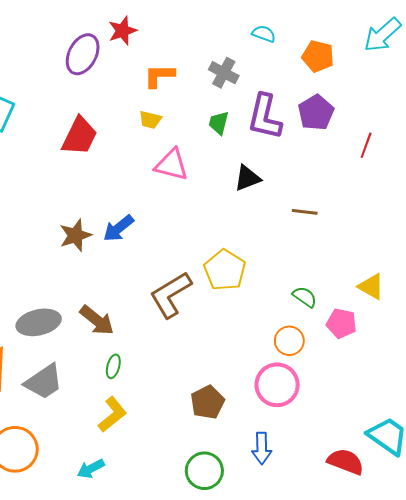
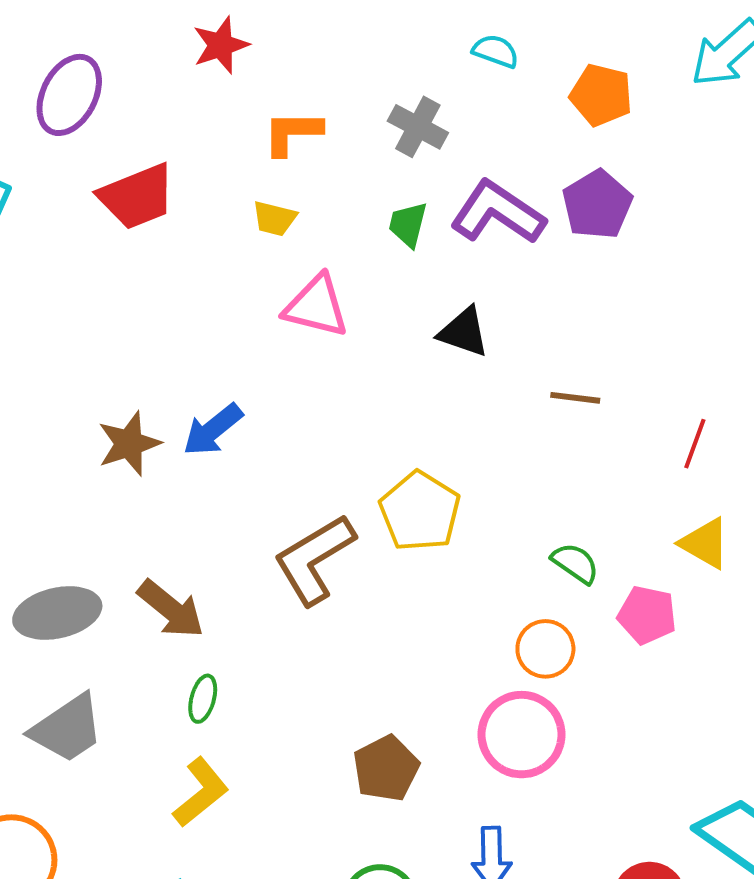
purple ellipse: (83, 54) -> (69, 95), moved
purple L-shape: (265, 117) -> (498, 213), turned 111
red trapezoid: (80, 136) -> (137, 197), moved, turned 42
red line: (366, 145) -> (695, 444), moved
black triangle: (247, 178) -> (464, 332), turned 40

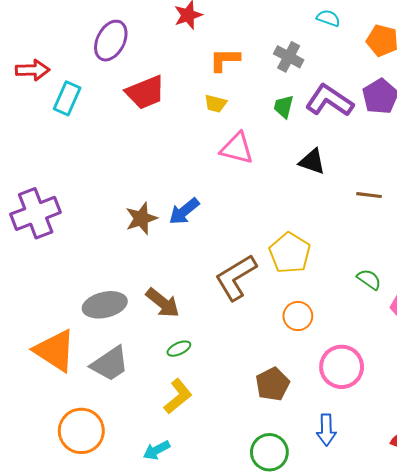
orange circle: (545, 649) -> (298, 316), moved
green ellipse: (203, 699) -> (179, 349), turned 50

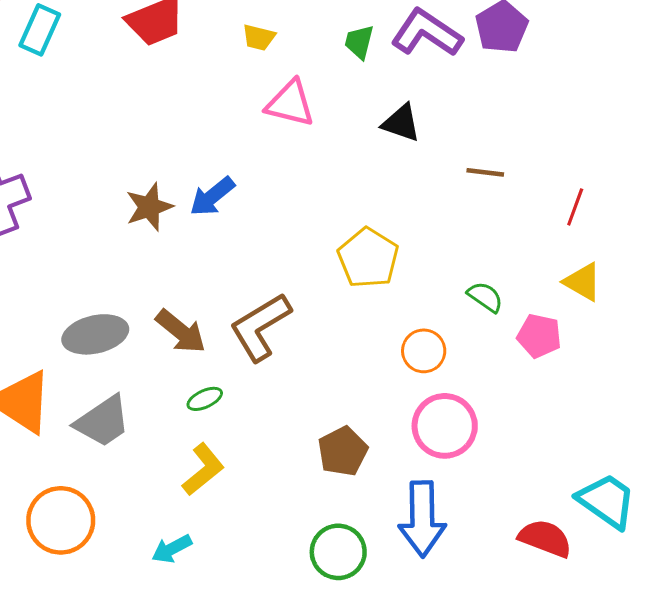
brown L-shape: (236, 277) -> (260, 327), moved
orange circle: (298, 316) -> (424, 351), moved
blue arrow: (326, 430) -> (422, 519), size x1.6

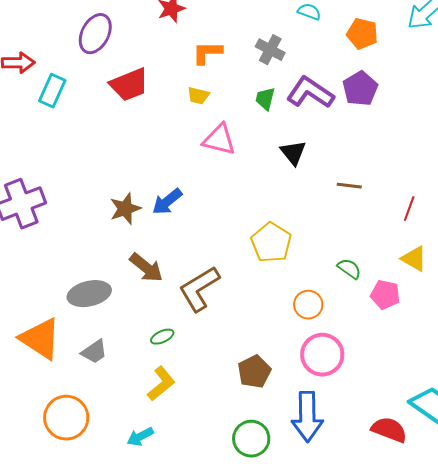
black triangle: (401, 123) -> (293, 153), turned 32
brown arrow: (181, 331) -> (146, 268), moved
gray trapezoid: (103, 421) -> (94, 352), size x0.7

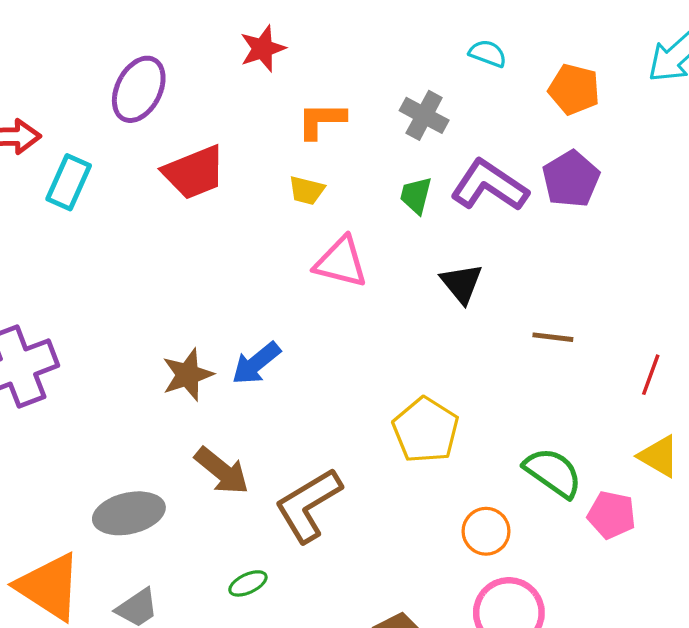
green semicircle: (349, 269) -> (553, 473), size x1.5

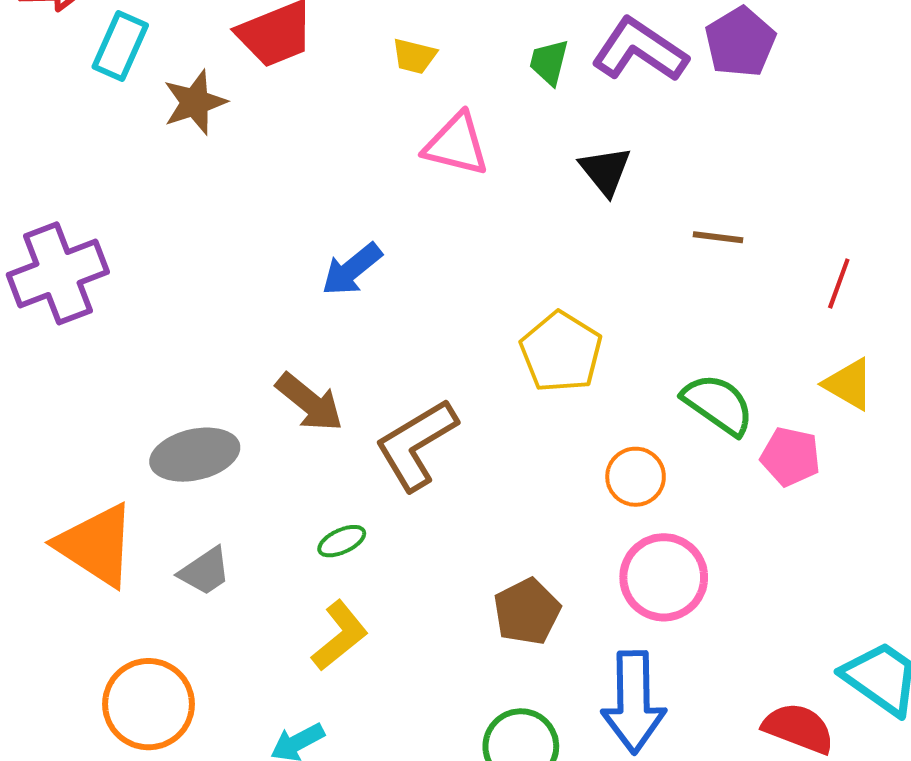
brown star: (188, 375) -> (195, 102), moved

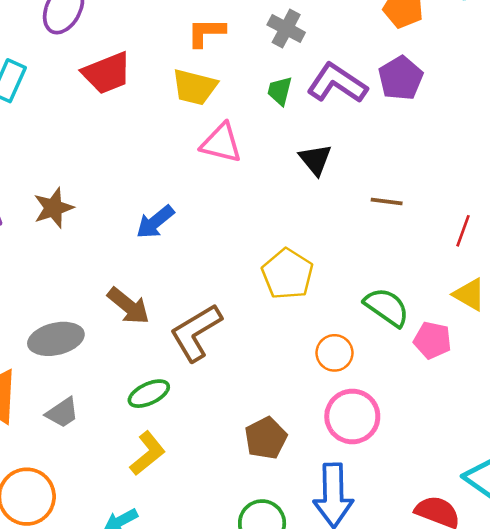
yellow trapezoid: (414, 56) -> (195, 87), size x1.6
brown star: (195, 102) -> (53, 208), moved
green ellipse: (342, 541) -> (149, 394), size x1.4

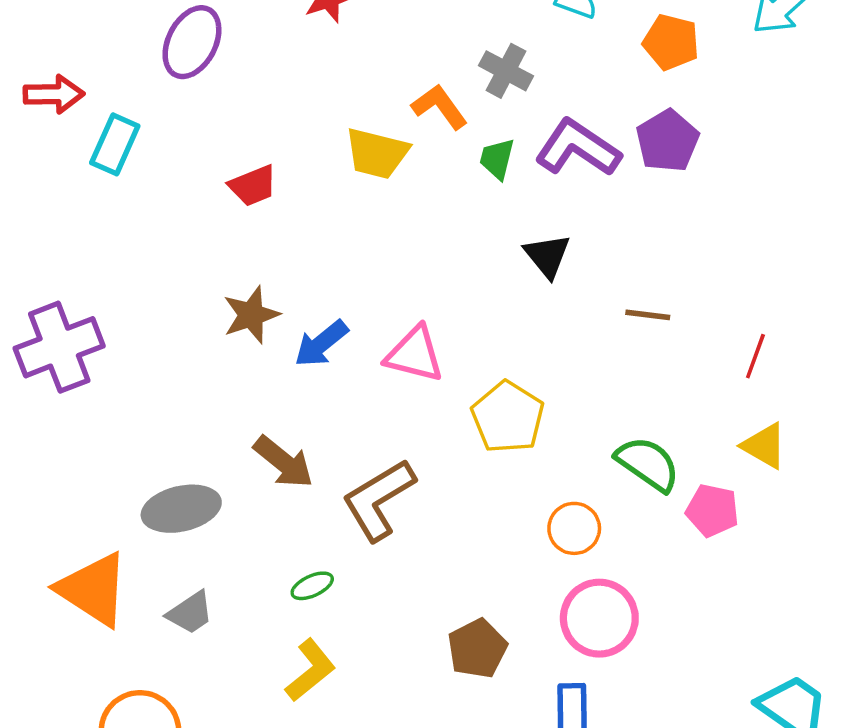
orange L-shape: (206, 32) -> (440, 107), moved, turned 54
red trapezoid: (107, 73) -> (253, 186), moved, size x0.7
pink triangle: (221, 143) -> (414, 354), moved
brown star: (53, 208) -> (251, 315), moved
green ellipse: (149, 394) -> (312, 586), size x0.7

